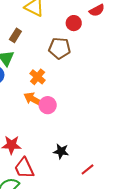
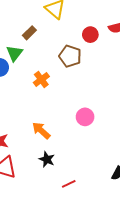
orange arrow: (33, 99) -> (41, 130), moved
pink circle: (48, 105) -> (85, 117), moved

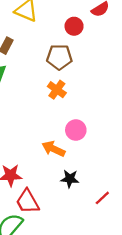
orange cross: (41, 79) -> (57, 90), moved
pink circle: (85, 117) -> (76, 130), moved

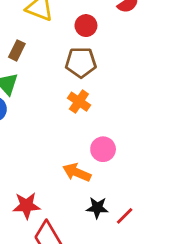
red circle: (74, 26) -> (86, 26), moved
red line: (102, 198) -> (125, 216), moved

